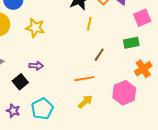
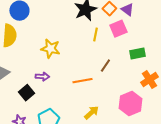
pink square: (142, 18) -> (118, 29), moved
yellow star: (35, 28) -> (50, 49), moved
orange line: (84, 79) -> (82, 81), moved

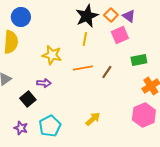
yellow line: (95, 35) -> (85, 39), moved
orange line: (82, 81) -> (83, 68), moved
pink hexagon: (130, 104) -> (144, 115), moved

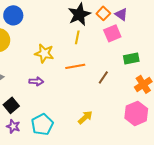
brown line: (107, 72) -> (103, 77), moved
black square: (28, 99) -> (11, 105), moved

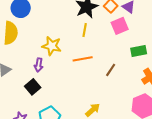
purple arrow: (36, 81) -> (39, 65), moved, turned 96
black square: (11, 105) -> (33, 87), moved

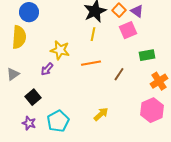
purple arrow: (39, 65) -> (47, 69), turned 32
black square: (33, 87) -> (33, 97), moved

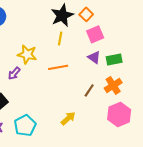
purple triangle: (137, 11) -> (94, 57), moved
brown line: (119, 74) -> (89, 90), moved
orange cross: (159, 81) -> (113, 85), moved

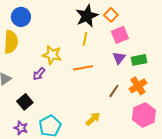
purple triangle: (94, 57) -> (119, 58), turned 32

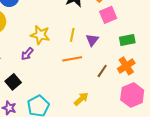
yellow line: (85, 39) -> (72, 35), moved
purple triangle: (119, 58) -> (92, 40), moved
orange line: (83, 68) -> (72, 59), moved

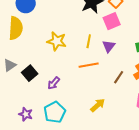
pink square: (108, 15) -> (112, 21), moved
purple arrow: (27, 54) -> (54, 83), moved
black square: (13, 82) -> (30, 73), moved

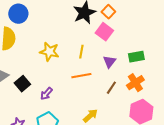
pink square: (112, 21) -> (104, 32), turned -30
purple triangle: (109, 46) -> (109, 62), moved

